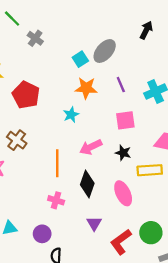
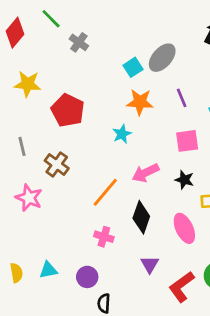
orange line: (57, 163) -> (105, 192), turned 40

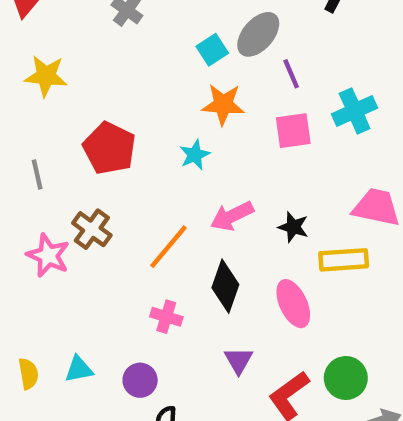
purple line: (182, 98) -> (291, 74), moved
red pentagon: (68, 110) -> (109, 148), moved
pink square: (187, 141) -> (293, 131), moved
brown cross: (57, 165) -> (92, 229), moved

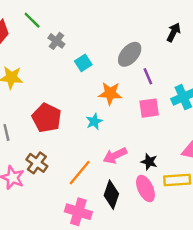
cyan square: (212, 50) -> (83, 63), moved
pink ellipse: (293, 304) -> (145, 189), moved
pink cross: (166, 317) -> (78, 212), size x1.5

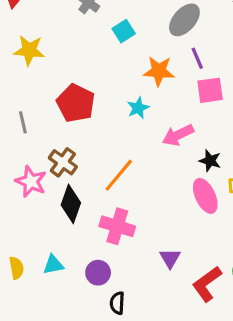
purple line: (148, 76) -> (197, 58), moved
pink arrow: (115, 156) -> (178, 135), moved
black diamond: (111, 195) -> (71, 204), moved

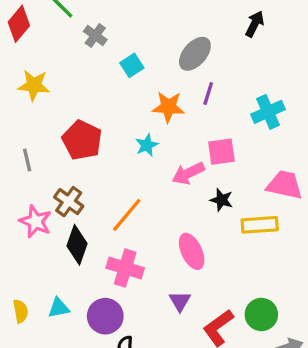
purple line: (197, 58) -> (208, 94), turned 40
pink square: (210, 90) -> (221, 152), moved
pink ellipse: (205, 196) -> (192, 251), moved
purple circle: (98, 273) -> (105, 316), size x1.4

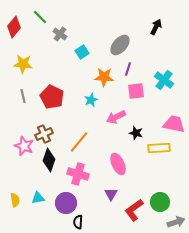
cyan cross: (268, 112) -> (164, 80), turned -30
pink square: (221, 152) -> (136, 91), moved
gray line: (27, 160) -> (23, 96), moved
brown cross: (69, 202) -> (44, 134), turned 30

